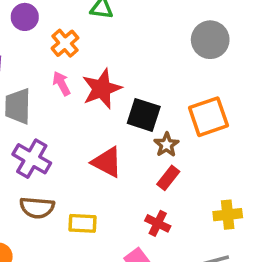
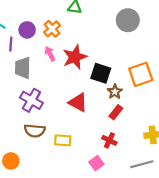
purple circle: (25, 17) -> (27, 30), moved
gray circle: (210, 40) -> (128, 20), moved

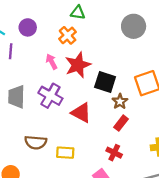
orange cross: (52, 29) -> (68, 35), moved
purple circle: (27, 30) -> (28, 27), moved
gray trapezoid: (23, 68) -> (16, 97), moved
purple cross: (31, 100) -> (50, 96), moved

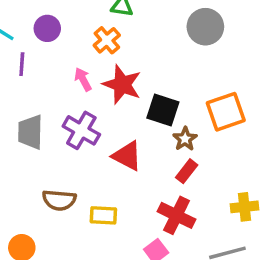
red star: (78, 65) -> (122, 84), turned -30
red cross: (114, 153) -> (176, 215), size x1.5

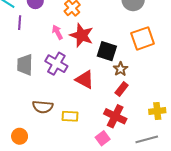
orange square: (226, 112) -> (143, 38), moved

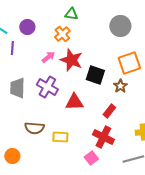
pink arrow: (57, 32) -> (48, 57), turned 80
brown star: (120, 69) -> (120, 86), moved
red triangle: (85, 79) -> (74, 102), turned -30

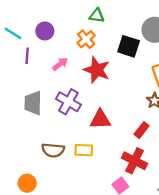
pink arrow: (48, 57) -> (60, 64), moved
black square: (95, 75) -> (129, 46), moved
yellow rectangle: (60, 137) -> (84, 150), moved

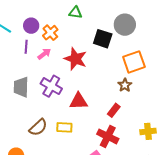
orange cross: (86, 39) -> (50, 33), moved
purple line: (27, 56) -> (26, 47), moved
brown semicircle: (53, 150) -> (38, 127), turned -48

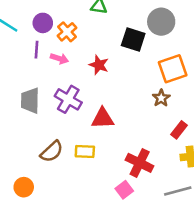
pink arrow: (44, 54) -> (59, 59), turned 56
red star: (75, 59) -> (99, 65), size x0.7
red rectangle: (114, 110) -> (179, 130), moved

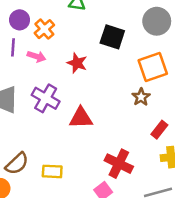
gray circle: (161, 22) -> (157, 21), moved
brown semicircle: (52, 152) -> (17, 164), moved
yellow rectangle: (85, 152) -> (52, 171), moved

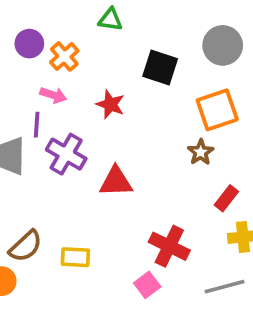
purple line: (13, 47) -> (37, 125), moved

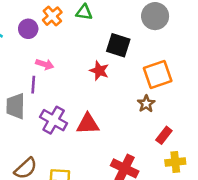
gray circle: (223, 45) -> (155, 16), moved
orange cross: (64, 56) -> (52, 16), moved
red star: (110, 104) -> (99, 71), moved
purple cross: (66, 154) -> (54, 120), moved

